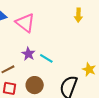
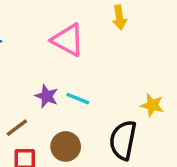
pink triangle: (25, 23) -> (68, 40), moved

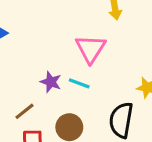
pink triangle: (68, 40) -> (91, 49), moved, turned 36

